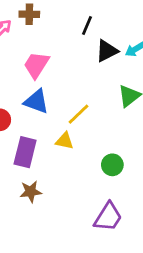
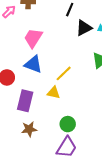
green circle: (112, 165) -> (68, 124), moved
purple trapezoid: (108, 217) -> (67, 147), moved

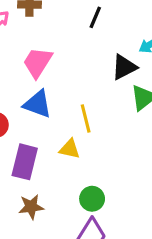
black triangle: (84, 28) -> (124, 67), moved
yellow line: (64, 73) -> (86, 118), turned -60

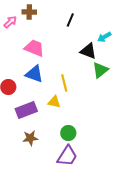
pink trapezoid: (38, 62) -> (34, 48), turned 80
black triangle: (124, 67) -> (88, 51), turned 48
purple rectangle: (25, 162) -> (26, 110), turned 55

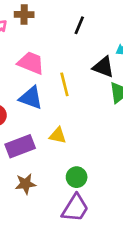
yellow line: (64, 83) -> (64, 84), moved

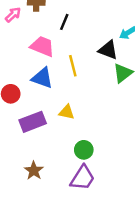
black line: (79, 25) -> (64, 22), moved
brown star: (25, 184) -> (34, 171), moved, turned -30

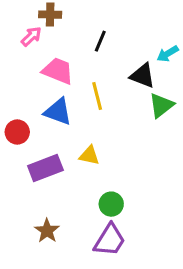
pink arrow: (13, 15) -> (31, 36), moved
black line: (64, 22) -> (100, 41), moved

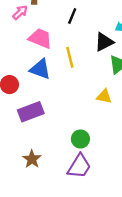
black triangle: (143, 76) -> (104, 42), turned -48
yellow triangle: (89, 155) -> (104, 96), moved

